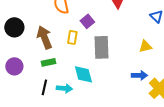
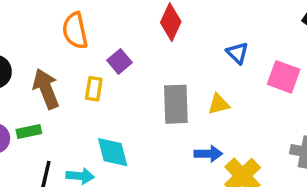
gray rectangle: (101, 47) -> (176, 104), moved
green rectangle: (48, 62) -> (29, 132), moved

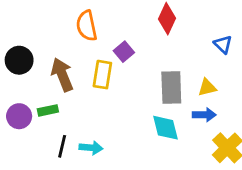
yellow rectangle: (94, 89) -> (102, 75), size x1.4
cyan diamond: (113, 152) -> (166, 128), moved
blue arrow: (208, 154) -> (204, 115), moved

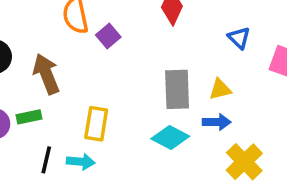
purple square: (124, 52) -> (108, 36), moved
yellow rectangle: (102, 75) -> (96, 124), moved
cyan diamond: (166, 128) -> (170, 138), turned -48

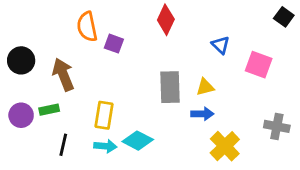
purple square: (108, 36) -> (114, 44), turned -30
cyan diamond: (170, 138) -> (138, 141), moved
cyan arrow: (81, 162) -> (105, 146), moved

